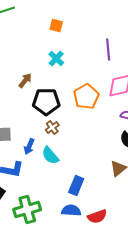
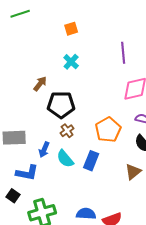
orange square: (56, 26) -> (71, 29), turned -32
orange pentagon: (86, 96) -> (108, 130), moved
blue rectangle: (76, 186) -> (91, 161), moved

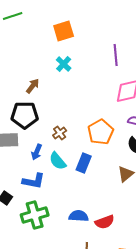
orange square: (71, 29) -> (64, 31), size x1.5
black pentagon: (61, 105) -> (25, 115), moved
blue L-shape: (27, 173) -> (34, 181), moved

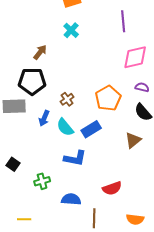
blue rectangle: (84, 163) -> (91, 129), turned 36
blue L-shape: (34, 181) -> (75, 158), moved
green cross: (35, 215) -> (42, 181), size x0.6
blue semicircle: (79, 216) -> (71, 199), moved

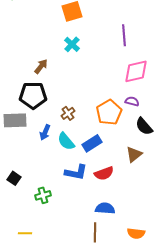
purple semicircle: (142, 87) -> (132, 101), moved
red semicircle: (112, 188) -> (104, 173), moved
blue semicircle: (71, 199) -> (105, 208), moved

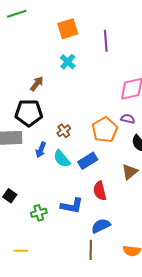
purple line: (124, 35) -> (106, 41), moved
blue L-shape: (76, 172) -> (72, 206), moved
red semicircle: (104, 173) -> (100, 191), turned 96
blue semicircle: (105, 208) -> (101, 226), turned -30

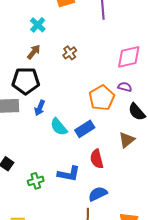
cyan cross: (68, 62) -> (38, 25), moved
brown cross: (64, 131) -> (70, 53), moved
blue arrow: (41, 150) -> (40, 108), moved

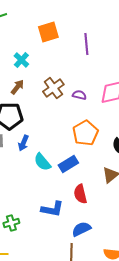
brown cross: (70, 53) -> (53, 88), size x1.5
purple semicircle: (125, 87) -> (79, 95), moved
green cross: (36, 181) -> (11, 223), moved

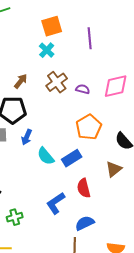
cyan cross: (21, 60) -> (47, 50), moved
blue L-shape: (52, 209) -> (56, 203), turned 135

